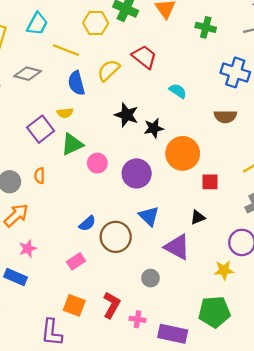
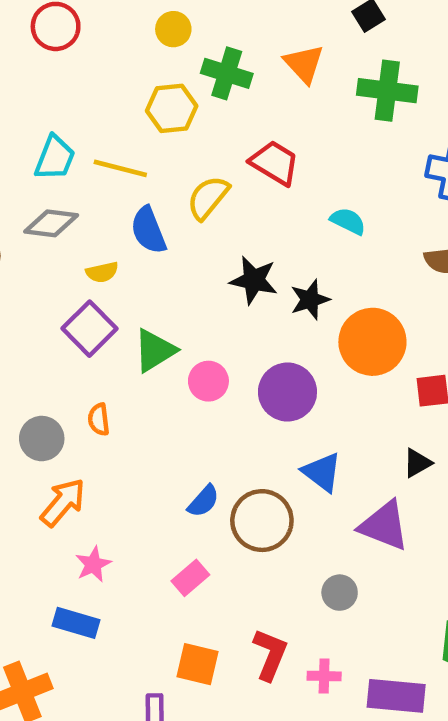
cyan trapezoid: (37, 24) -> (55, 158), moved
green cross: (206, 27) -> (387, 91), size x1.4
yellow semicircle: (65, 113) -> (102, 272), moved

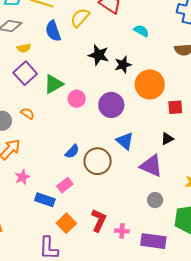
yellow semicircle: (102, 272) -> (24, 48), moved
orange semicircle: (99, 419) -> (28, 113), turned 128
gray circle: (340, 593) -> (155, 200), moved
blue rectangle: (76, 623) -> (45, 200), moved
orange square: (197, 664) -> (66, 223), turned 30

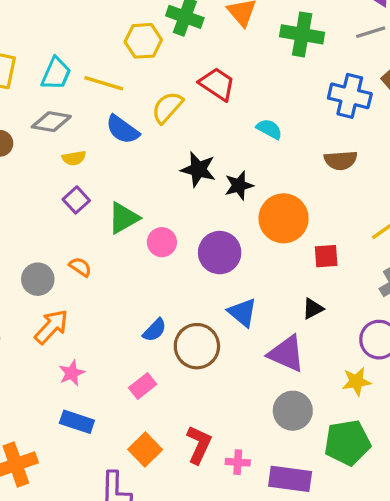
blue semicircle: (53, 31) -> (123, 130), turned -35
purple square: (25, 73) -> (76, 200), size x0.7
blue rectangle: (45, 200) -> (77, 422), moved
gray circle: (155, 200) -> (293, 411), size x1.5

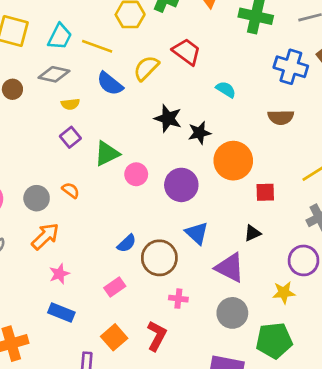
pink cross: (238, 462) -> (178, 299), moved

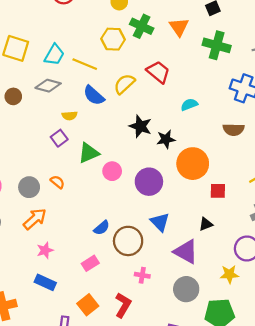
cyan semicircle: (226, 90) -> (189, 105), turned -56
yellow semicircle: (70, 104) -> (70, 116), moved

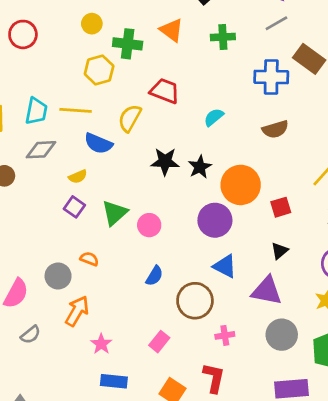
green cross: (217, 45) -> (223, 37), size x0.7
purple circle: (149, 182) -> (215, 220), moved
blue semicircle: (102, 228) -> (154, 276), moved

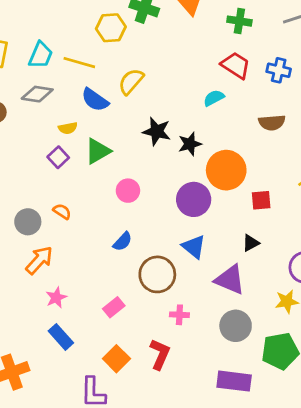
blue cross: (271, 77) -> (279, 70), size x0.7
red trapezoid: (165, 91) -> (236, 65), moved
green triangle: (115, 213) -> (98, 151), moved
blue rectangle: (114, 381) -> (61, 337), turned 30

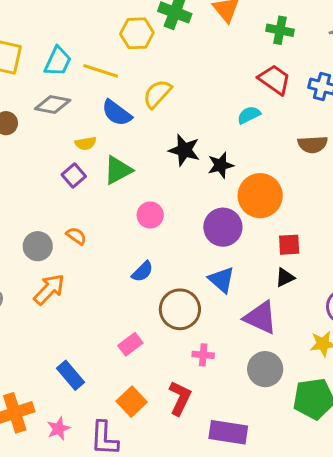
red square: (261, 200) -> (289, 245), moved
pink star: (56, 298) -> (59, 429), moved
purple rectangle: (234, 381) -> (228, 432), moved

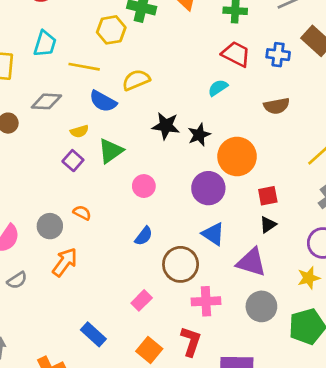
cyan trapezoid: (58, 61) -> (45, 44), moved
yellow semicircle: (157, 94) -> (136, 80), turned 32
pink cross: (203, 355) -> (206, 301), size x1.5

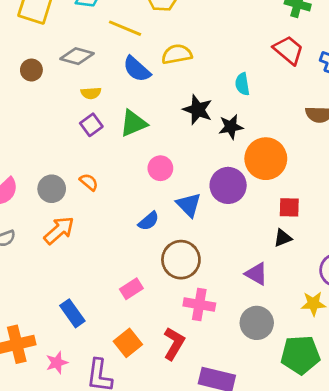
cyan semicircle: (218, 88) -> (242, 84), moved, turned -78
yellow semicircle: (79, 131) -> (91, 93), moved
blue triangle: (213, 234) -> (189, 205), moved
purple triangle: (251, 262) -> (256, 274), size x0.7

